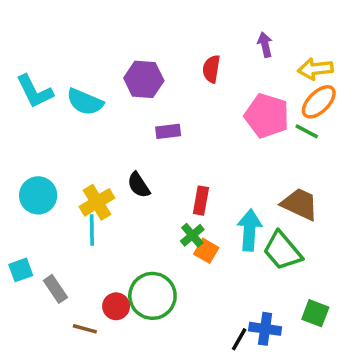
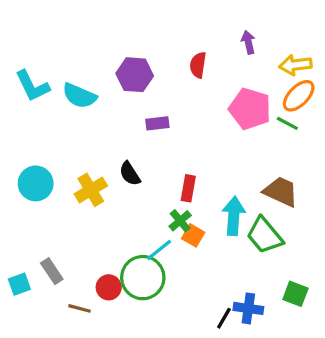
cyan line: (92, 230) -> (159, 250), moved, turned 52
cyan square: (21, 270) -> (19, 284), moved

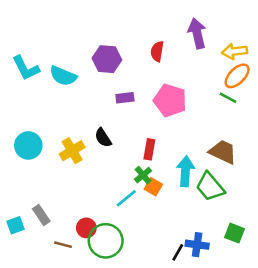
purple arrow: (248, 42) -> (197, 33), size x1.6
pink pentagon: (250, 109) -> (170, 100), moved
green circle: (143, 278) -> (106, 241), moved

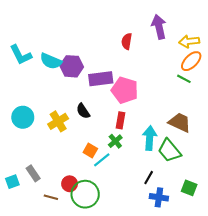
purple hexagon: (107, 59) -> (72, 66), moved
purple rectangle: (125, 98) -> (101, 79), size x1.6
pink pentagon: (170, 100) -> (125, 90), moved
orange square: (153, 187) -> (90, 151), moved
black line: (178, 252) -> (149, 178), moved

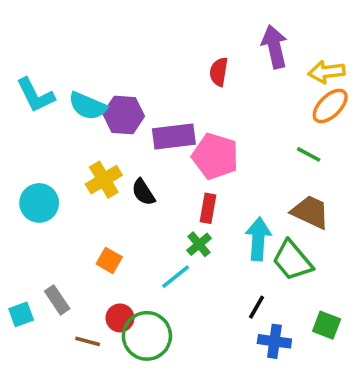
green line: (184, 79) -> (309, 154), moved
yellow cross: (58, 121) -> (104, 180), moved
orange square: (90, 151) -> (109, 260), moved

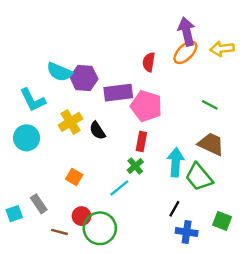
red semicircle: (219, 72) -> (149, 62), moved
cyan L-shape: (36, 95) -> (33, 100), moved
orange ellipse: (330, 106) -> (185, 52), moved

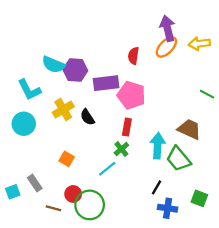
green line: (210, 105) -> (207, 94), moved

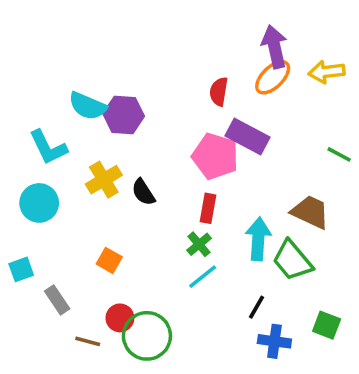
purple rectangle: (106, 83) -> (248, 137), moved, turned 35
cyan line: (107, 169) -> (203, 277), moved
cyan square: (13, 192) -> (21, 269), moved

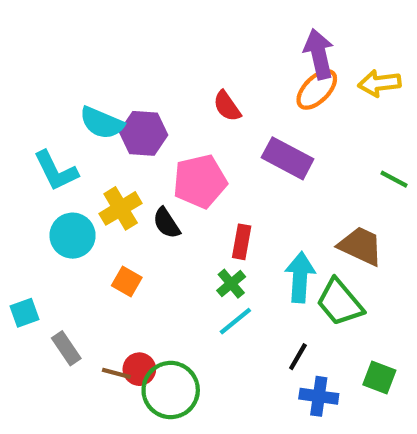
red semicircle: (219, 92) -> (227, 106), moved, turned -44
pink pentagon: (215, 156) -> (200, 181), moved, turned -30
cyan circle: (39, 203) -> (73, 236), moved
orange square: (109, 260) -> (127, 281), moved
brown line: (88, 341) -> (116, 373), moved

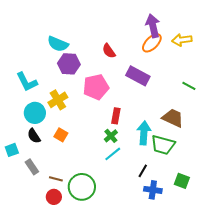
cyan semicircle: (102, 123) -> (58, 44), moved
black semicircle: (166, 223) -> (34, 136), moved
green trapezoid: (340, 302) -> (163, 145), turned -35
red circle: (139, 369) -> (54, 197), moved

